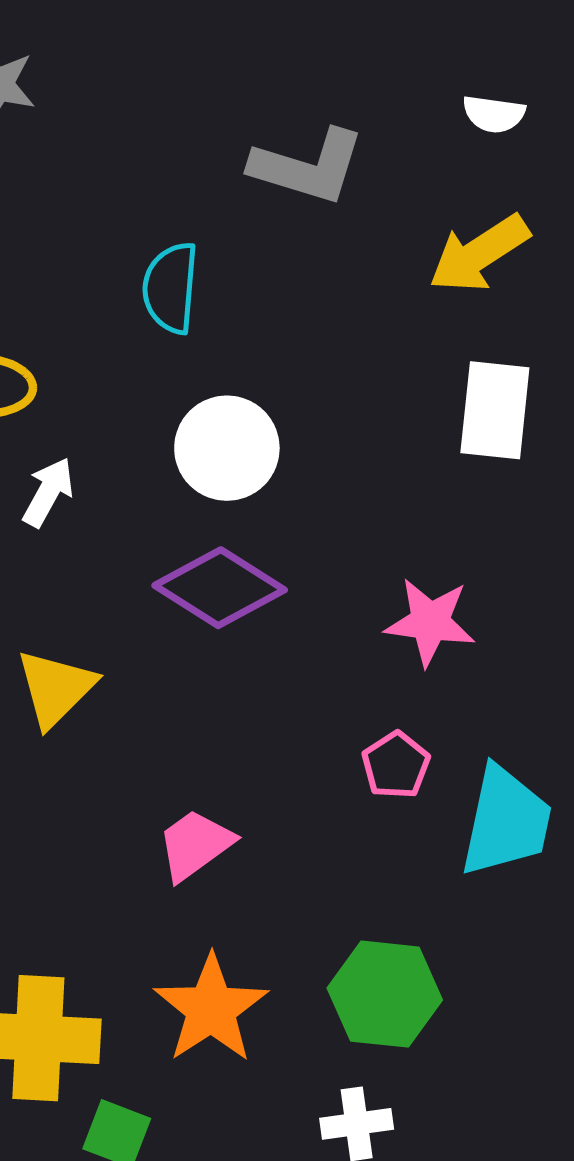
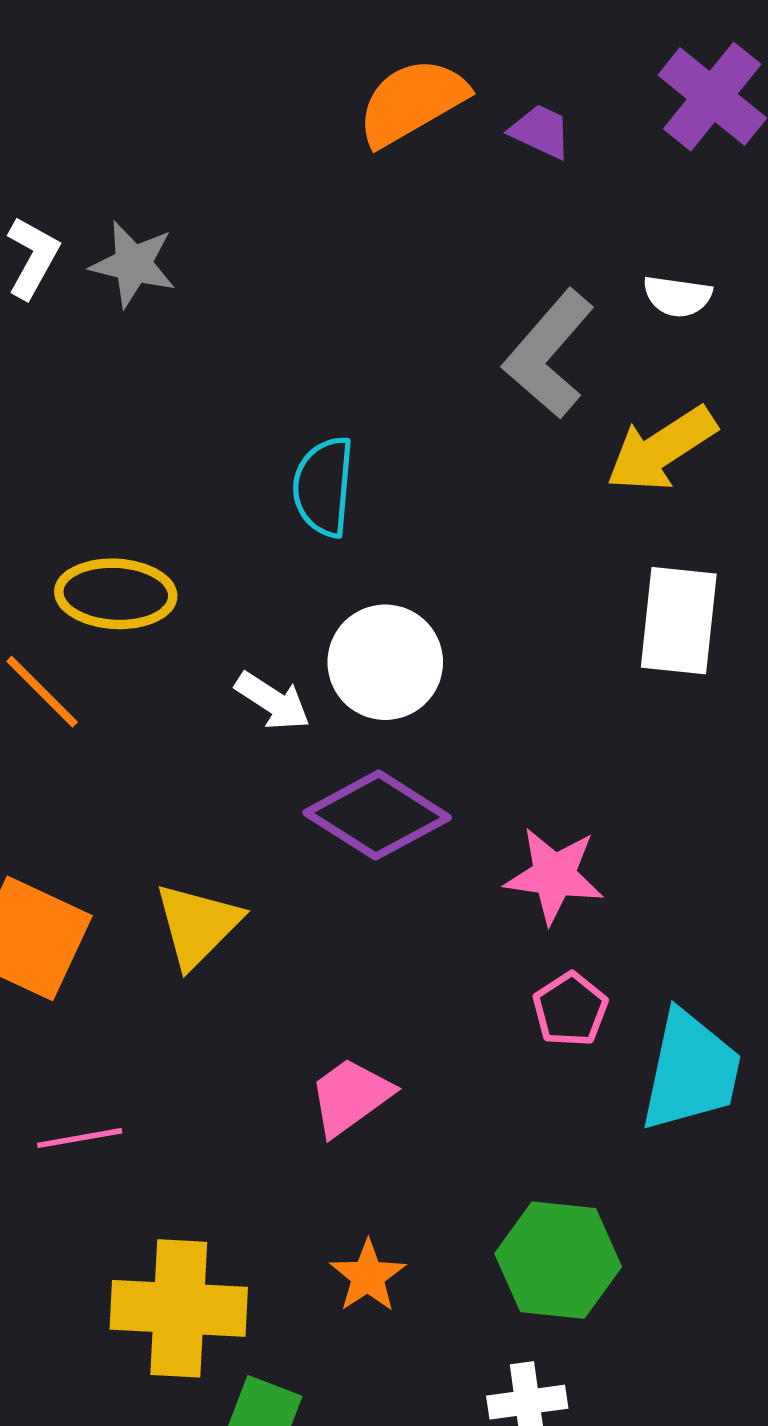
gray L-shape: (308, 167) -> (549, 354), moved, turned 114
white arrow: (48, 492) -> (273, 701), moved, turned 94
pink star: (430, 622) -> (554, 875), moved
orange star: (211, 1009) -> (368, 1276), size x0.6

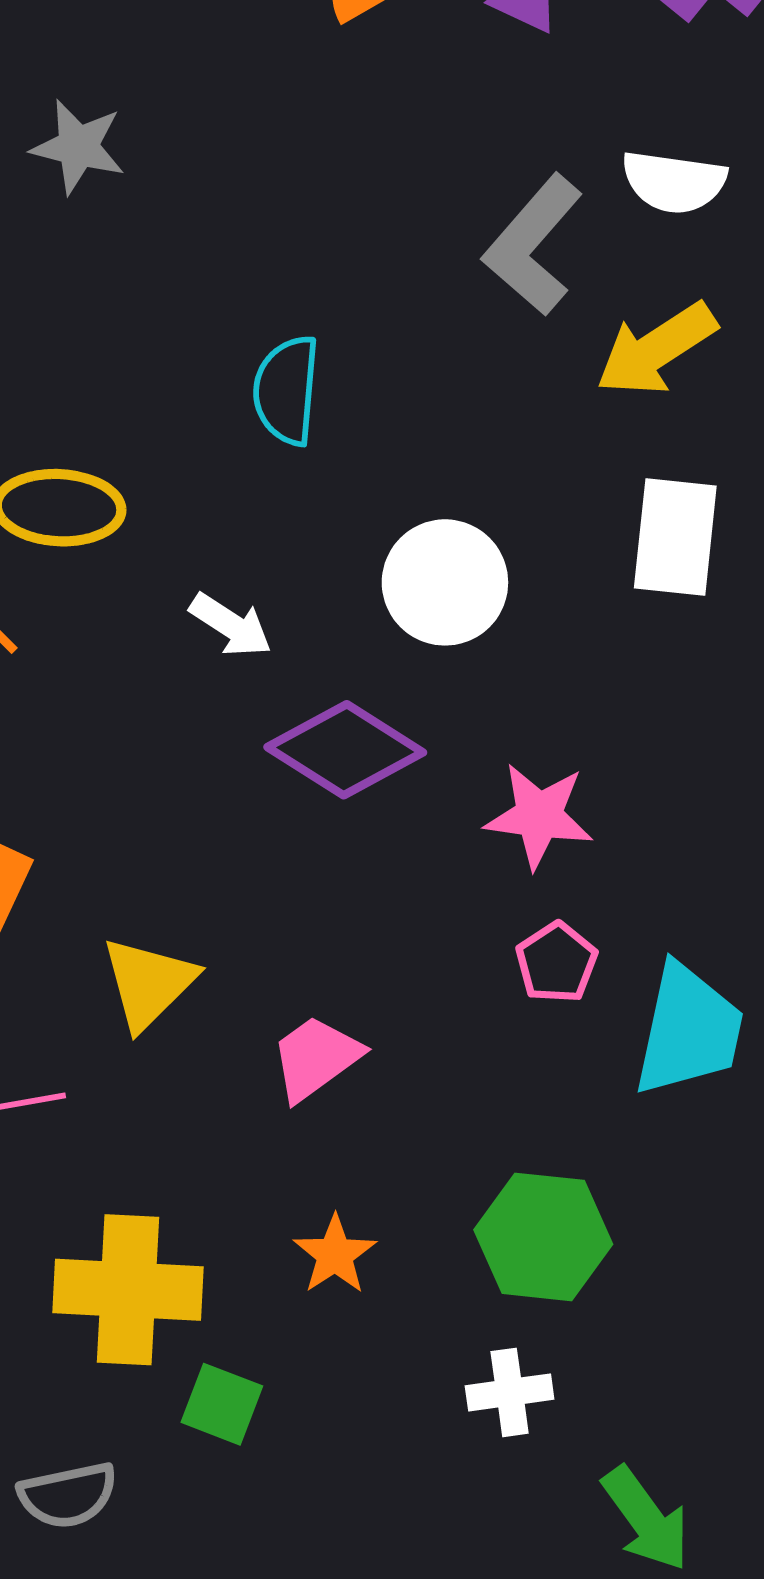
white semicircle: (677, 296) -> (674, 182), size x1.4
white circle: (385, 662) -> (445, 582), moved
yellow triangle: (198, 925) -> (149, 983), moved

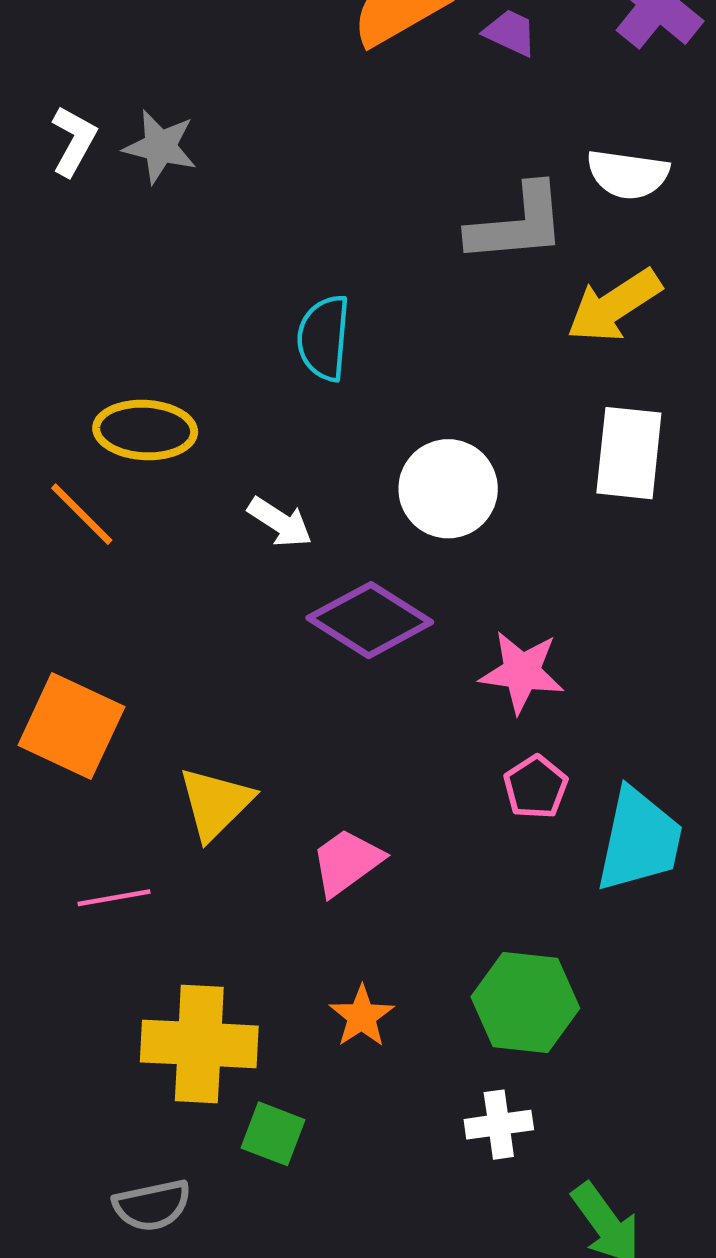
gray L-shape: (533, 245) -> (517, 224), turned -136

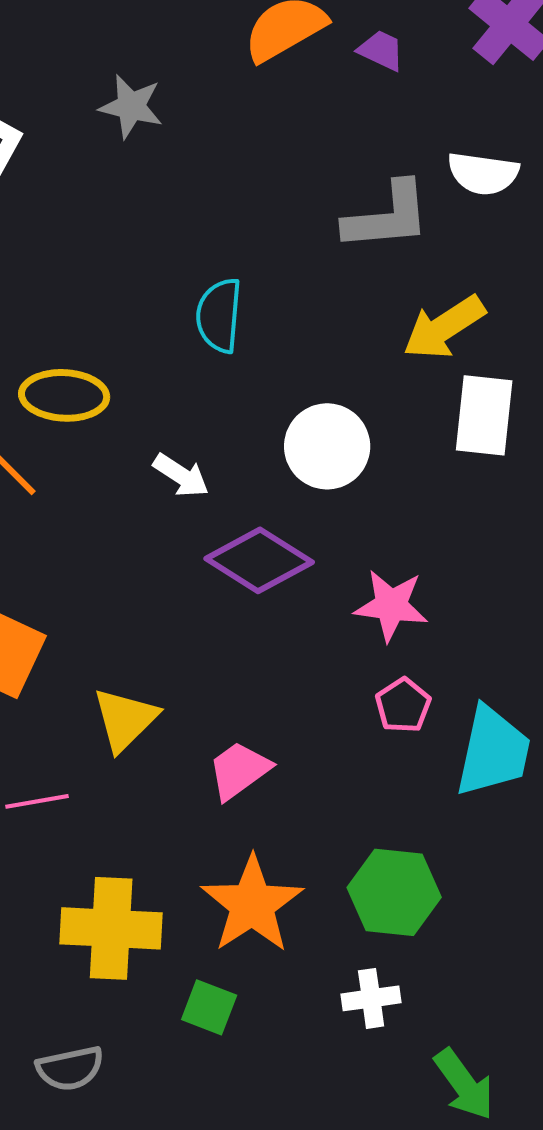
gray star: (160, 147) -> (131, 106), moved
yellow arrow: (614, 306) -> (444, 327), moved
orange star: (362, 1016) -> (252, 904), size x1.8
green square: (273, 1134) -> (209, 1007), moved

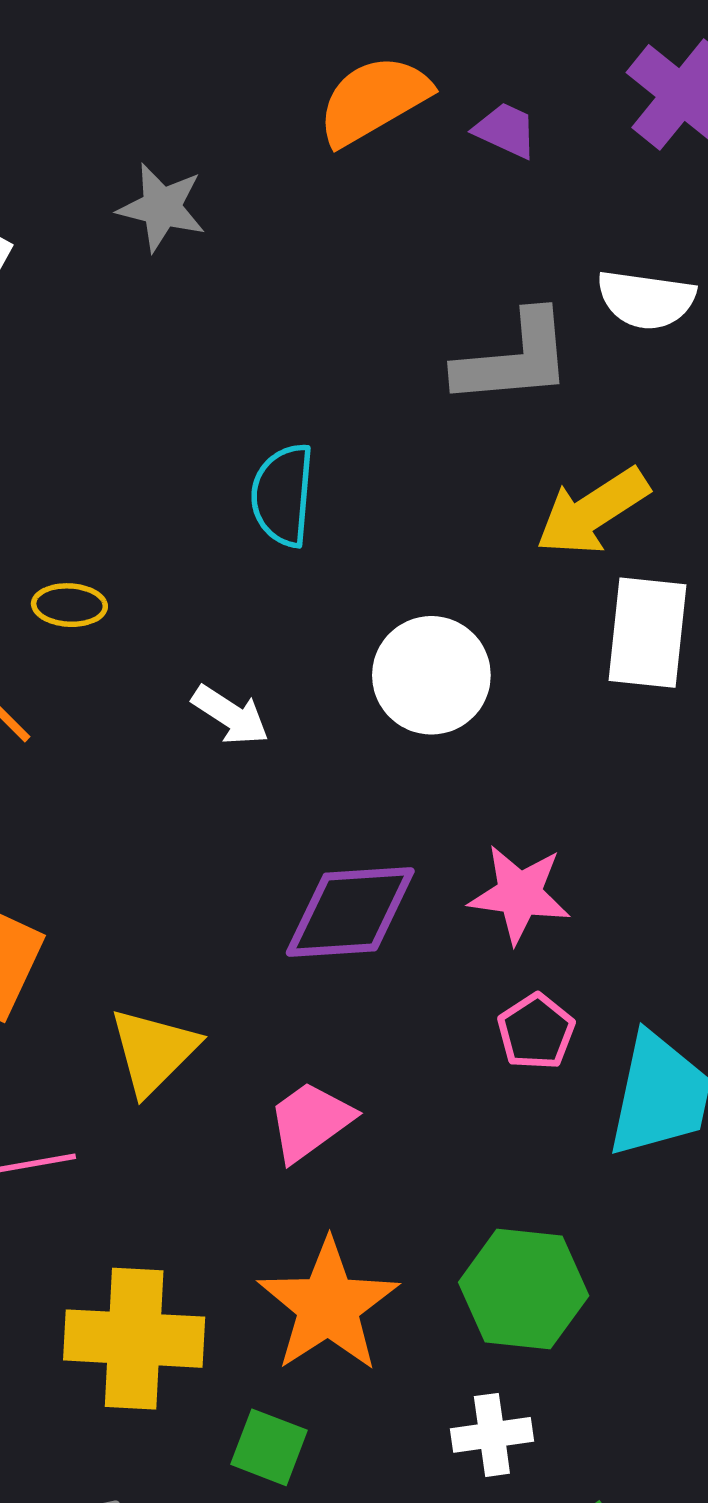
yellow ellipse: (64, 395) -> (69, 605), size x0.6
purple diamond: (259, 560) -> (350, 912), moved, turned -36

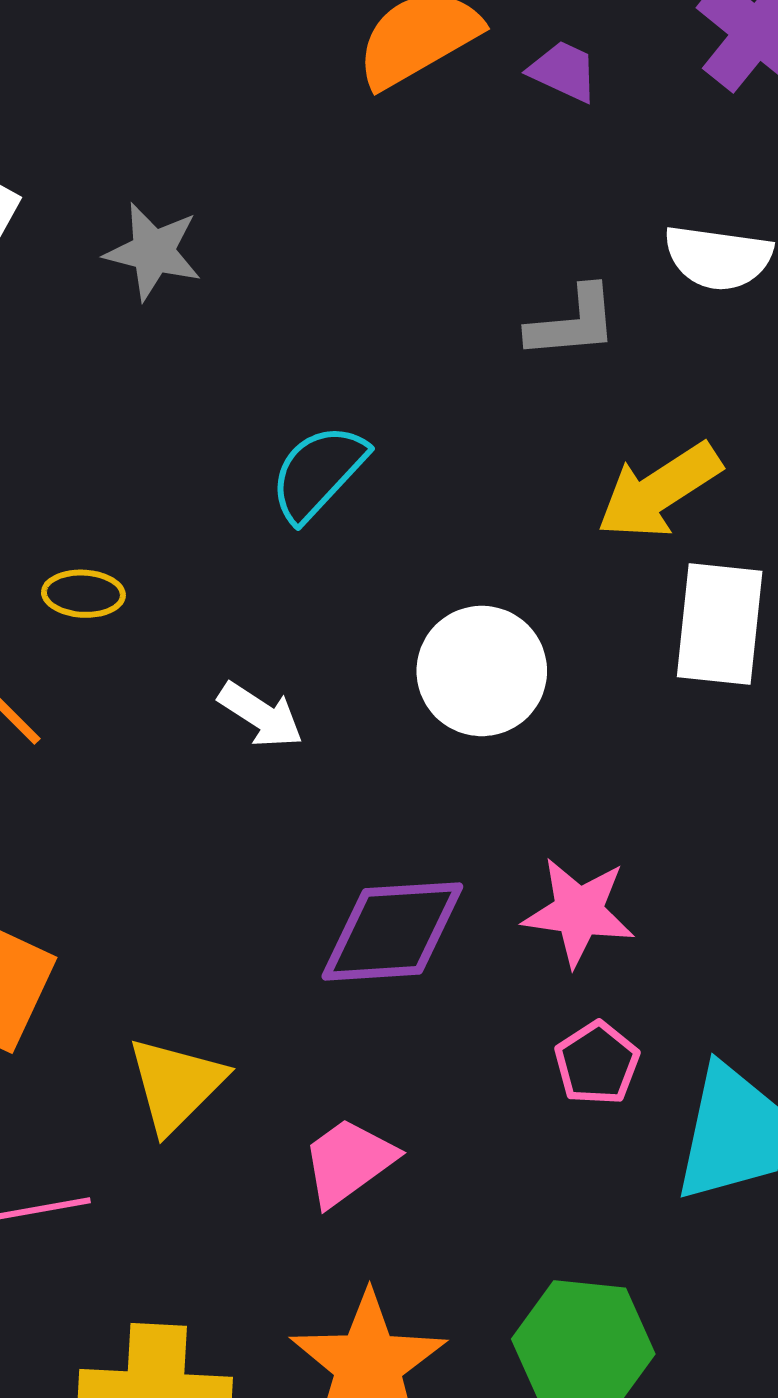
gray star: (162, 207) -> (153, 251), moved
gray L-shape: (514, 359) -> (573, 323), size x0.7
cyan semicircle: (283, 495) -> (318, 473), turned 38

